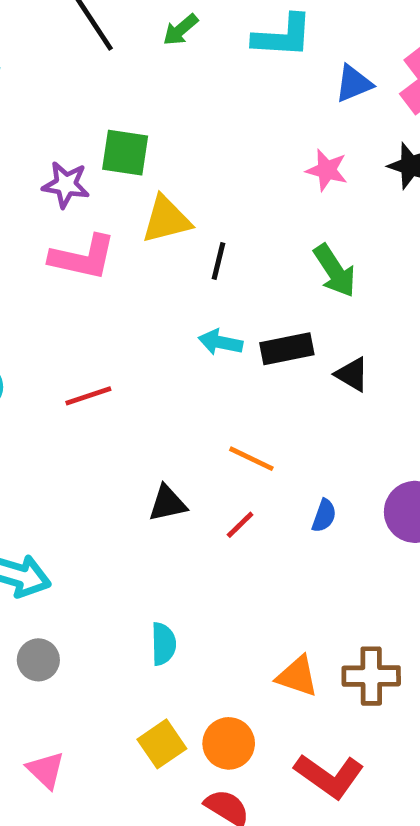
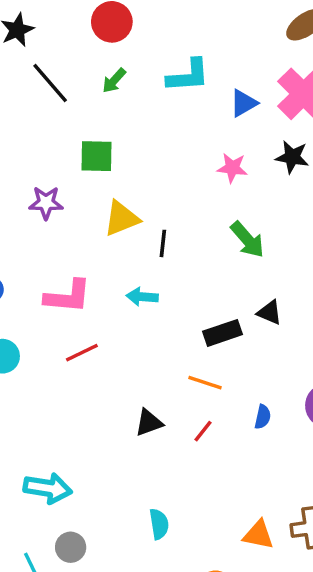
green square: (125, 153) -> (97, 156), moved
pink L-shape: (83, 257) -> (68, 296), moved
cyan arrow: (221, 342) -> (142, 297), moved
black rectangle: (287, 349) -> (222, 333), moved

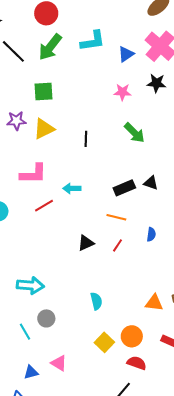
green arrow: (114, 81) -> (50, 47), size x1.8
yellow triangle: (121, 218) -> (44, 129), moved
cyan arrow: (142, 297) -> (72, 188), moved
black triangle: (270, 312) -> (151, 183), moved

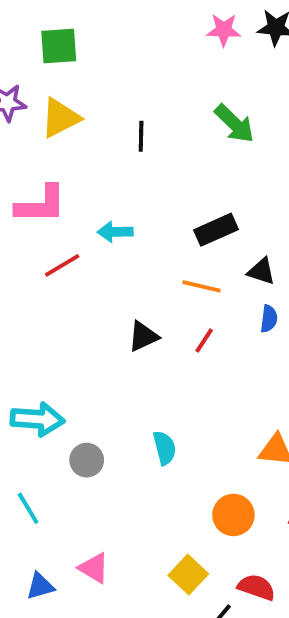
pink star: (122, 92) -> (224, 30), moved
black triangle: (151, 183) -> (261, 271), moved
gray circle: (46, 318) -> (87, 460), moved
yellow square: (104, 342) -> (188, 575), moved
red semicircle: (137, 363) -> (256, 587), moved

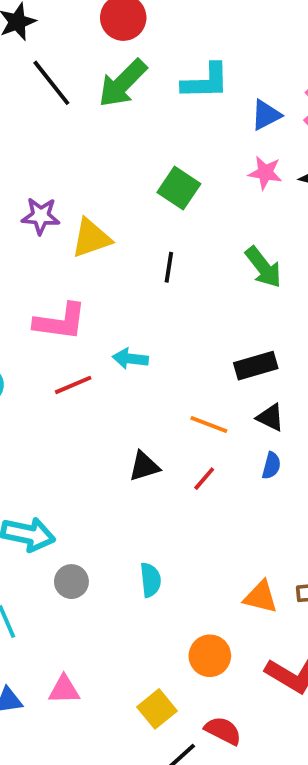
green square: (59, 46) -> (179, 188), moved, turned 30
black rectangle: (216, 230) -> (256, 366), moved
pink triangle: (94, 568) -> (64, 690), turned -40

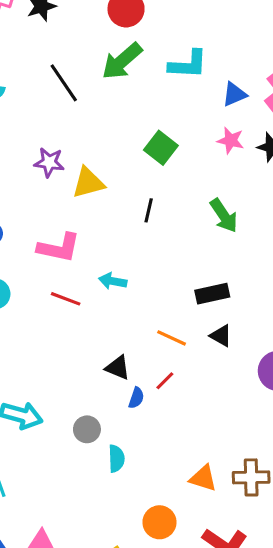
black line: (51, 83) -> (64, 83), moved
red line: (73, 385) -> (66, 299), turned 40
black triangle: (144, 466) -> (118, 368), turned 36
blue semicircle: (271, 466) -> (136, 398), moved
gray circle: (71, 582) -> (87, 429), moved

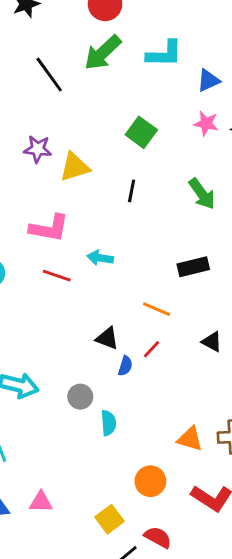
black triangle: (221, 336) -> (212, 342), moved

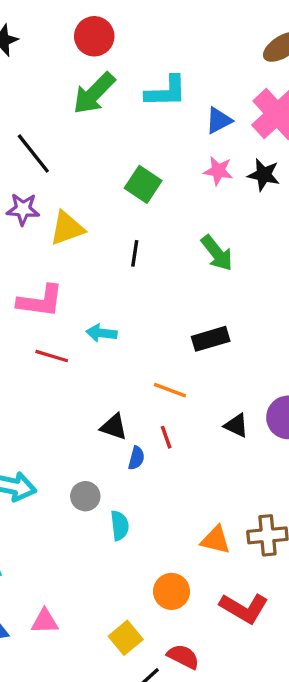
black line: (49, 75) -> (33, 154), moved
red line: (151, 349) -> (166, 437), turned -60

